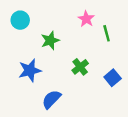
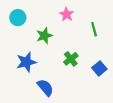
pink star: (86, 19) -> (67, 14), moved
blue semicircle: (51, 99) -> (45, 88), turned 96

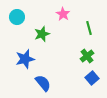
green cross: (71, 59) -> (87, 56), moved
blue square: (99, 68) -> (92, 78), moved

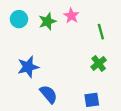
green star: (42, 34) -> (47, 21), moved
blue square: (92, 78) -> (92, 100), moved, turned 32

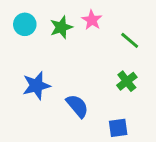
green line: (101, 32) -> (130, 40), turned -35
blue semicircle: (49, 94) -> (77, 106), moved

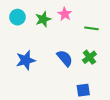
green line: (130, 40) -> (91, 28), turned -32
blue semicircle: (77, 106) -> (65, 58), moved

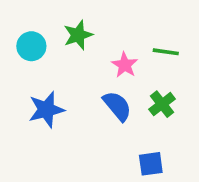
pink star: (65, 14) -> (125, 65), moved
cyan circle: (17, 17) -> (31, 46), moved

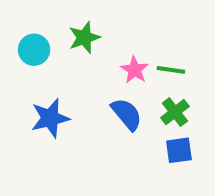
green line: (166, 52) -> (171, 70), moved
blue square: (151, 164) -> (179, 150), moved

